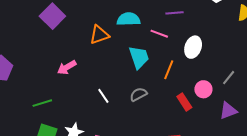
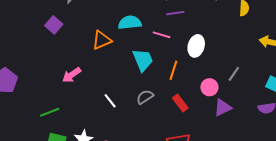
purple square: (52, 16) -> (54, 25), size x0.7
red rectangle: (184, 102) -> (180, 103), moved
purple triangle: (228, 111) -> (223, 108), moved

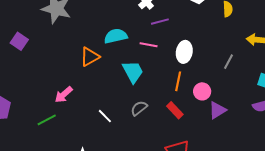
purple square: (54, 25) -> (19, 41), moved
orange line: (173, 70) -> (178, 81), moved
gray line: (234, 74) -> (229, 62), moved
green line: (50, 112) -> (47, 120), moved

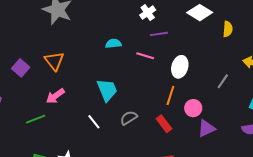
cyan semicircle: (116, 36) -> (113, 44), size x0.7
purple square: (19, 41) -> (21, 68), moved
orange triangle: (90, 57) -> (54, 61), moved, turned -45
cyan trapezoid: (133, 72) -> (107, 90), moved

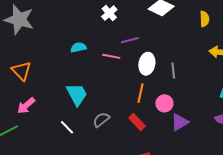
yellow semicircle: (228, 29) -> (204, 19), moved
purple line: (159, 34) -> (130, 40), moved
gray line: (223, 81) -> (173, 71), moved, turned -35

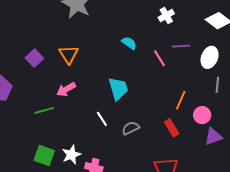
cyan semicircle: (78, 47) -> (129, 43), turned 35
pink line: (111, 56) -> (159, 58), turned 36
white ellipse: (147, 64) -> (210, 57), moved
gray semicircle: (101, 120) -> (131, 128), moved

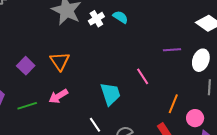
white cross: (166, 15) -> (96, 19), moved
cyan semicircle: (129, 43) -> (120, 17), moved
pink line: (159, 58) -> (143, 76), moved
green line: (44, 110) -> (27, 106), moved

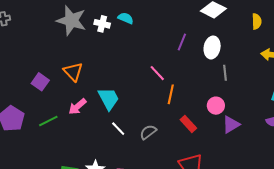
white cross: (96, 19) -> (102, 24), turned -35
purple line: (172, 50) -> (182, 42), turned -54
cyan trapezoid: (110, 94) -> (109, 99), moved
orange line: (173, 104) -> (171, 94), moved

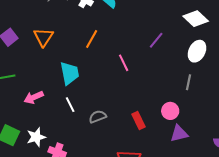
white ellipse: (212, 47) -> (197, 51), moved
orange line: (171, 94) -> (92, 39), moved
pink arrow: (77, 107) -> (34, 97), moved

